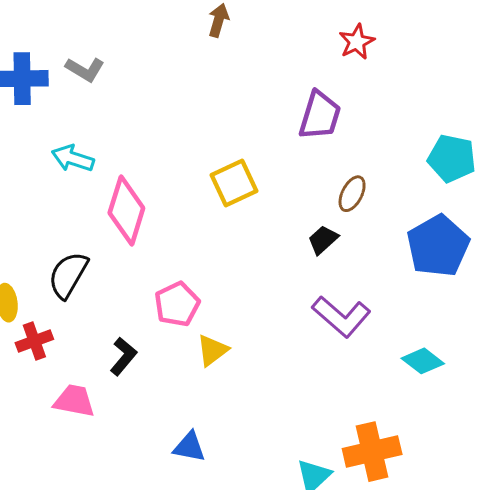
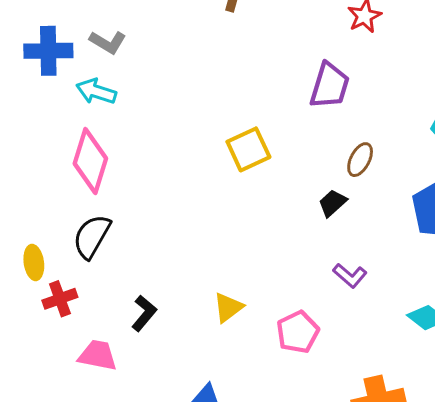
cyan arrow: (73, 158) -> (96, 91), moved
pink diamond: (126, 211) -> (90, 161), moved
pink pentagon: (177, 304) -> (298, 332), moved
purple L-shape: (341, 316) -> (350, 276), size x0.6

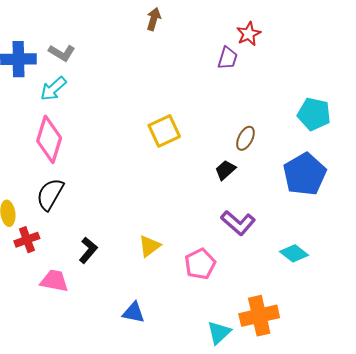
purple trapezoid: (330, 86) -> (228, 58), moved, size x0.7
cyan arrow: (96, 91) -> (53, 89), turned -60
purple L-shape: (350, 276) -> (238, 223), size x1.4

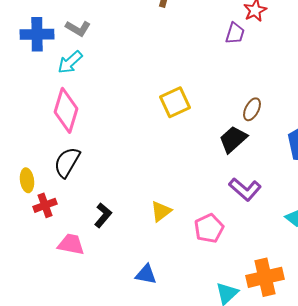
black trapezoid: (225, 170) -> (233, 139), size x1.4

